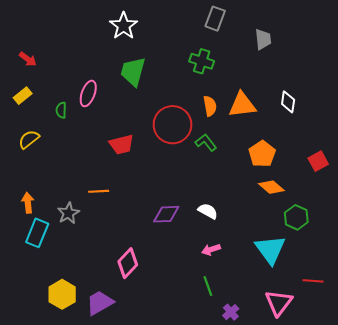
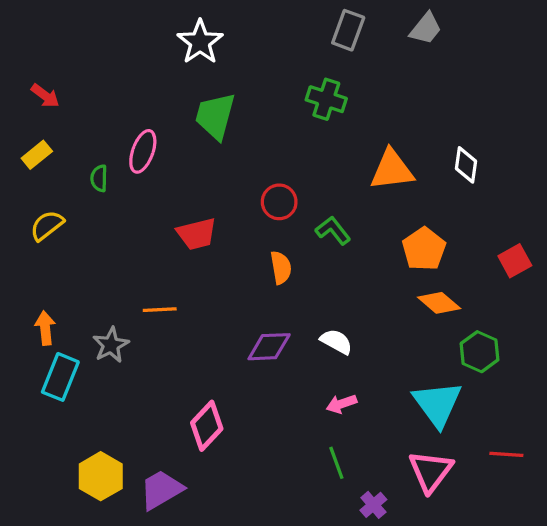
gray trapezoid: (263, 39) -> (426, 29), moved, turned 45
orange semicircle: (210, 106) -> (281, 268), moved
red circle: (172, 125) -> (279, 202), size x0.6
pink triangle: (279, 303) -> (431, 471), moved

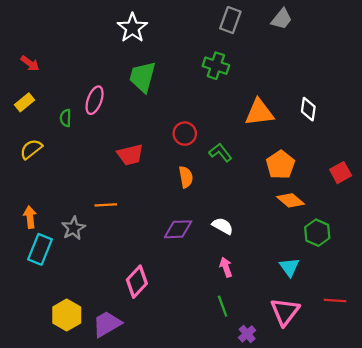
pink arrow: (341, 404) -> (226, 267), turned 90
cyan triangle: (437, 404) -> (289, 267), size x0.6

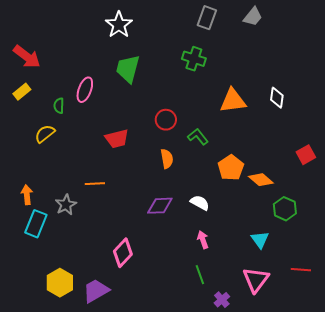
red arrow: (30, 63) -> (27, 57), size x1.6
yellow semicircle: (31, 149) -> (45, 134), moved
orange pentagon: (280, 165) -> (231, 168), moved

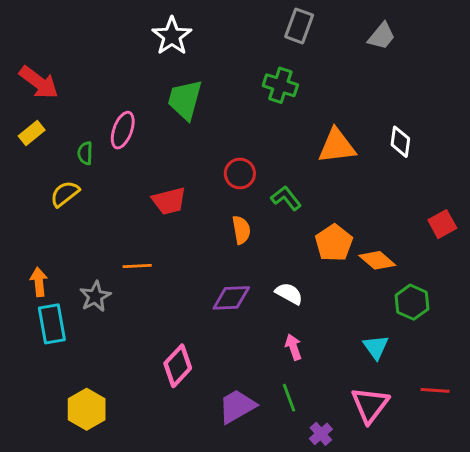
gray trapezoid: (253, 17) -> (382, 36), moved
cyan rectangle: (36, 224) -> (52, 324), turned -32
purple trapezoid: (96, 291) -> (237, 406), moved

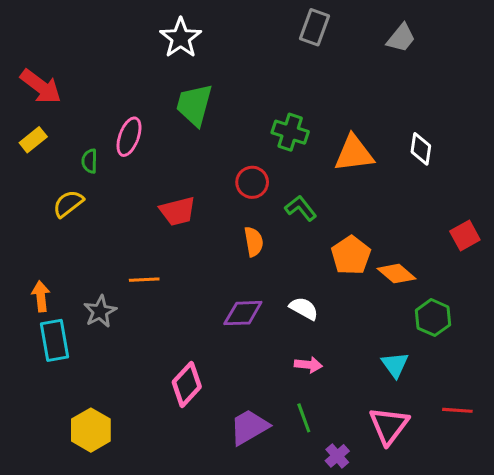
green cross: (280, 85) -> (290, 132), moved
pink arrow: (293, 347) -> (308, 365), turned 115

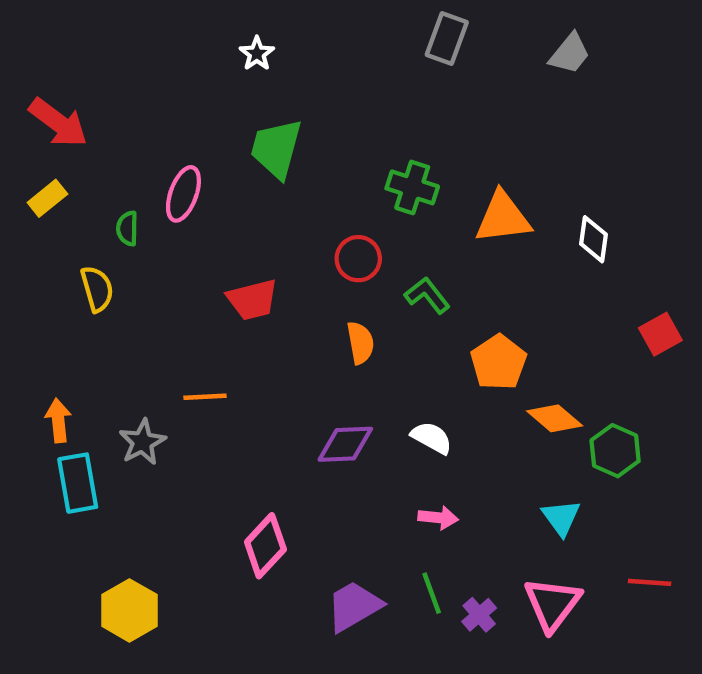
white star: (181, 38) -> (257, 54), size x0.6
white diamond: (421, 149) -> (593, 239), moved
yellow semicircle: (68, 204) -> (97, 289), turned 112
orange diamond: (397, 274) -> (555, 418), moved
purple cross: (337, 456) -> (479, 615), moved

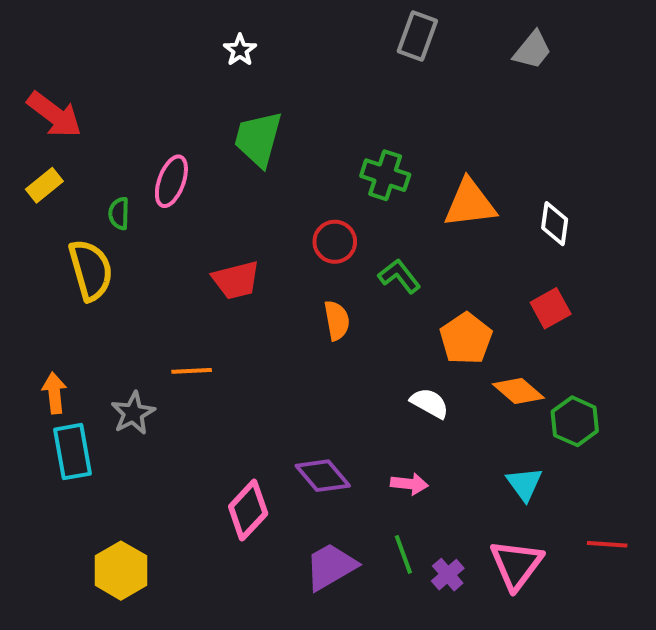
yellow semicircle: (97, 289) -> (91, 270), size x1.4
red square: (660, 334) -> (551, 308), moved
white semicircle: (432, 438) -> (430, 403), moved
purple diamond: (345, 444) -> (323, 476), moved, turned 52

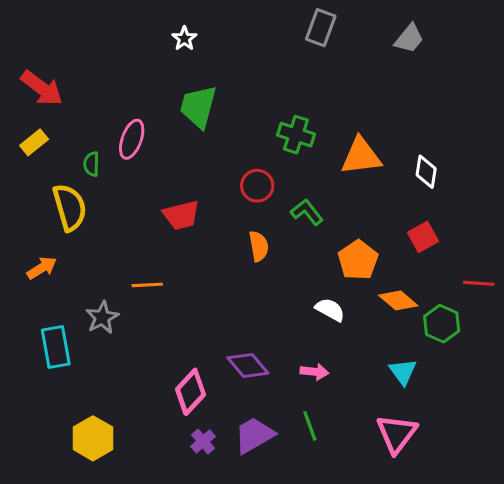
orange arrow: (54, 393) -> (42, 268), moved, turned 64
red line: (607, 544) -> (479, 283), moved
purple cross: (448, 575) -> (203, 441), moved

